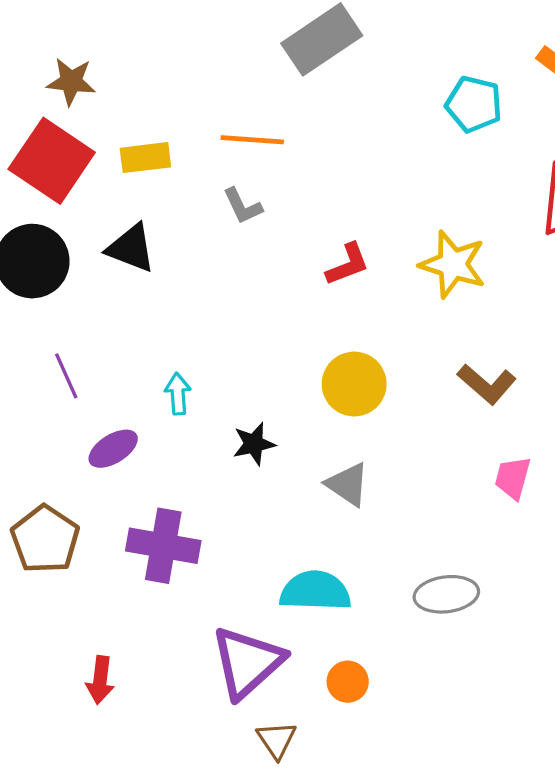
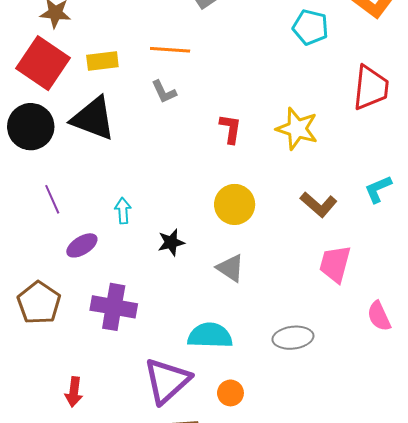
black triangle: (131, 248) -> (93, 118), size x1.4
red L-shape: (348, 264) -> (230, 129), turned -60
pink trapezoid: (513, 478) -> (335, 264), size x1.4

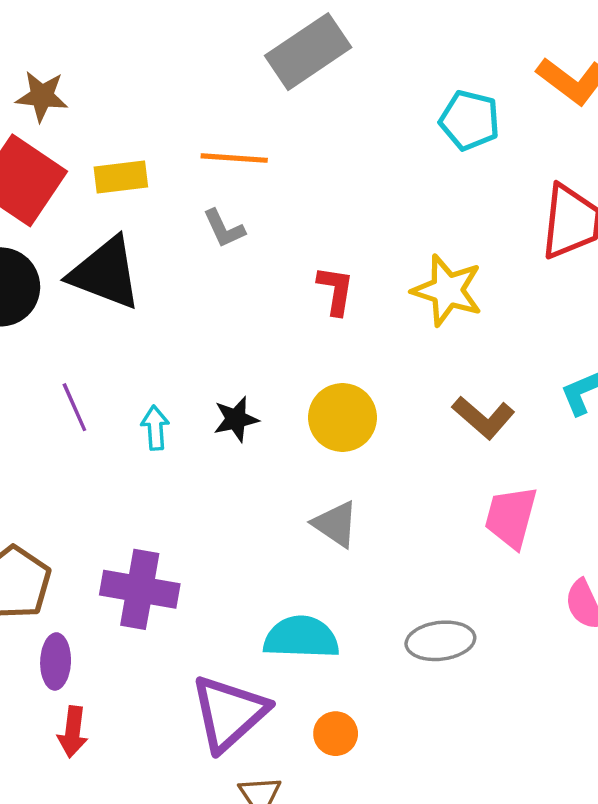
purple line: (52, 199) -> (74, 407), moved
black star: (171, 242) -> (236, 419), moved
purple ellipse: (82, 245) -> (56, 661), moved, turned -56

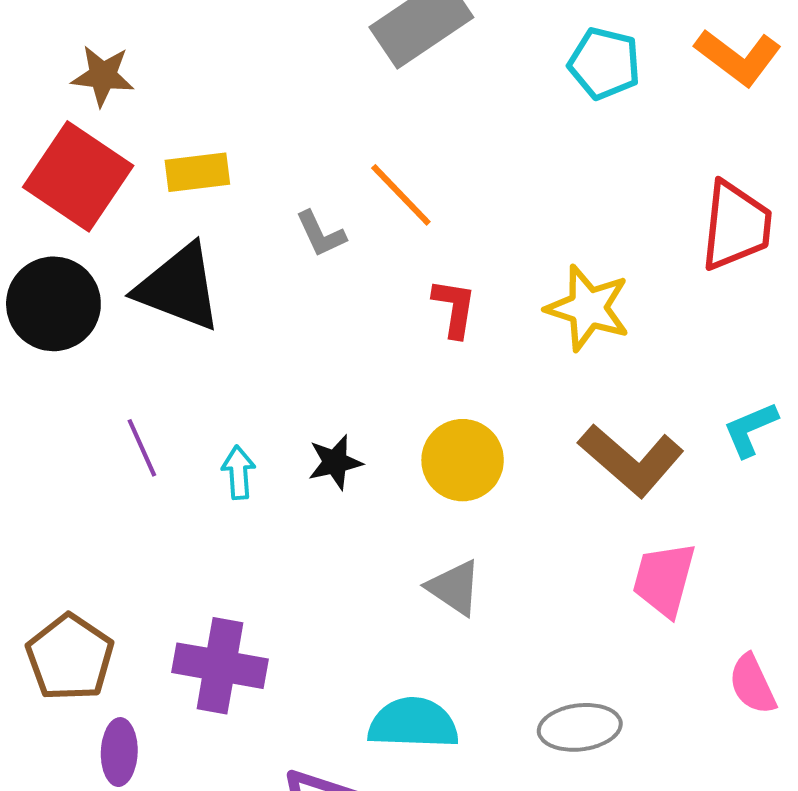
cyan pentagon: (470, 120) -> (604, 63), moved
orange line: (234, 158) -> (401, 195), moved, turned 42
brown L-shape: (483, 417) -> (631, 460), size x1.4

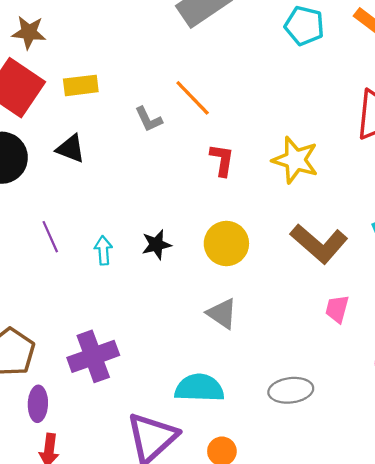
black triangle: (179, 287) -> (71, 149), size x0.6
pink trapezoid: (664, 579) -> (337, 309), size x0.7
purple cross: (220, 666) -> (93, 356), turned -30

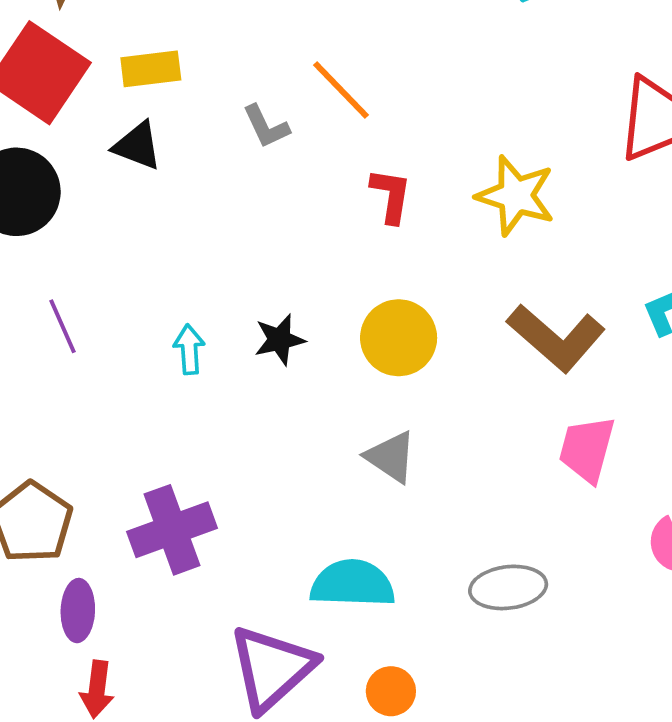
black triangle: (71, 149) -> (137, 146), moved
purple line: (50, 237) -> (62, 326), moved
pink trapezoid: (337, 309) -> (587, 449), size x1.4

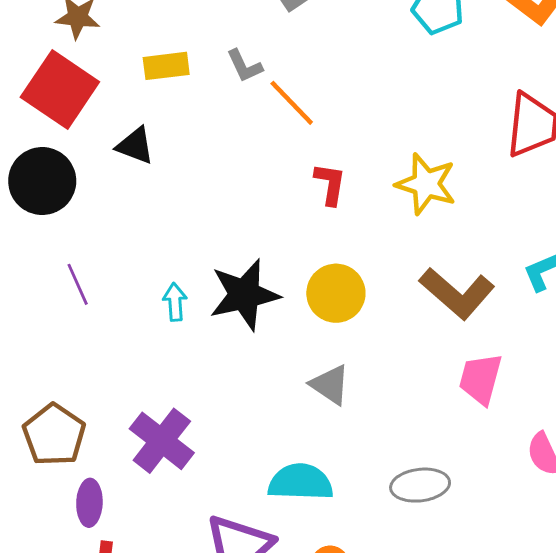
yellow rectangle: (151, 69) -> (166, 66), moved
gray L-shape: (266, 127) -> (244, 66), moved
black star: (280, 340) -> (244, 295), size x1.8
purple cross: (172, 530) -> (162, 441), turned -32

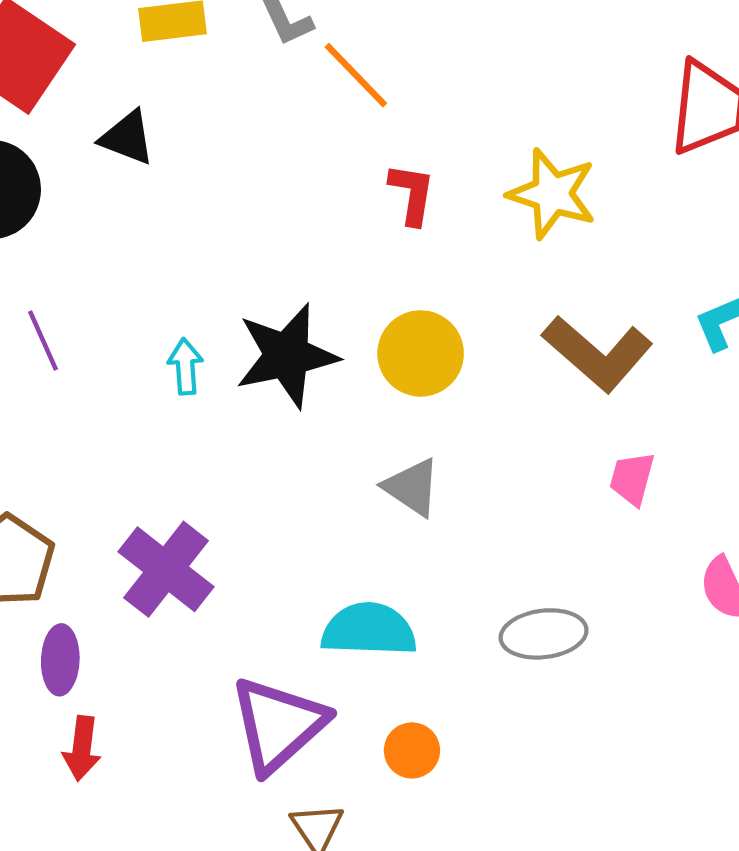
pink trapezoid: (481, 379) -> (632, 479), size x0.7

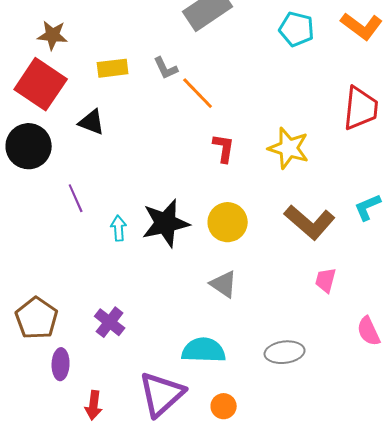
purple line: (43, 341) -> (76, 198), moved
purple cross: (166, 569) -> (110, 322), size x0.7
red arrow: (82, 748) -> (94, 405), moved

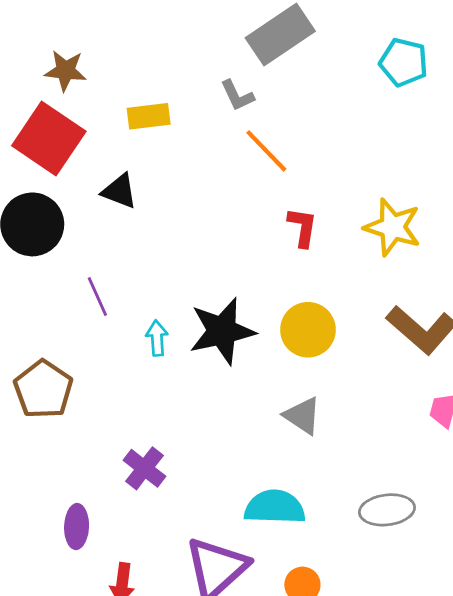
gray L-shape: (166, 68) -> (237, 96), moved
brown pentagon: (37, 318) -> (43, 389), moved

